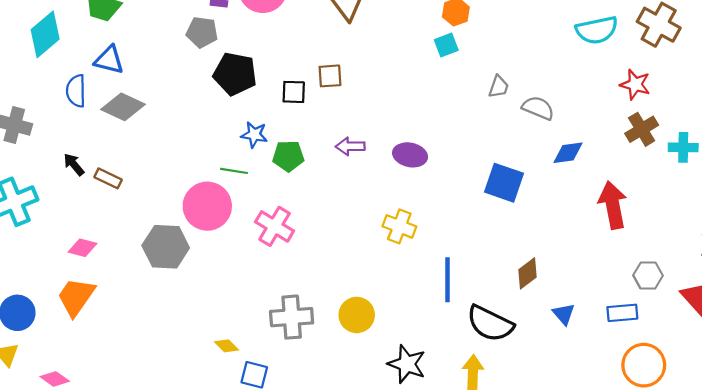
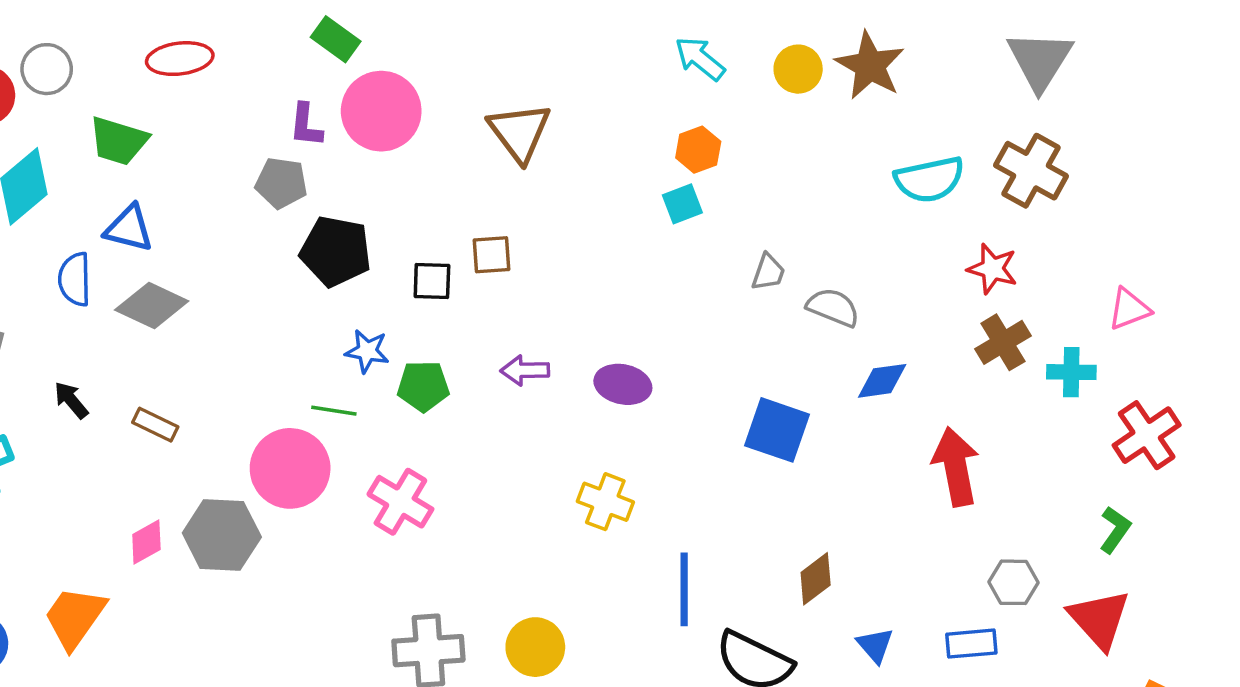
brown rectangle: (108, 178) -> (155, 425), moved
pink diamond: (82, 248) -> (146, 542), moved, turned -44

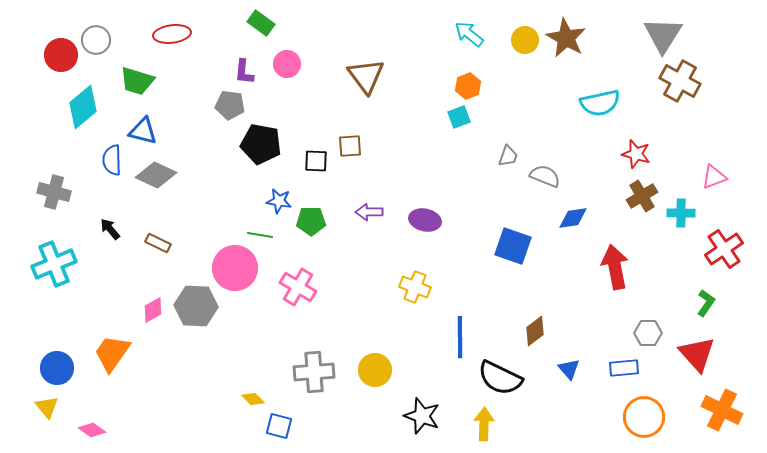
pink circle: (381, 111) -> (287, 64), size x0.6
brown cross: (1031, 171) -> (680, 81), moved

